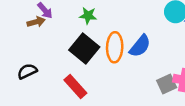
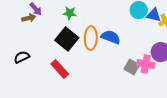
blue semicircle: (140, 46) -> (111, 37), turned -108
gray square: (167, 84) -> (132, 67), turned -35

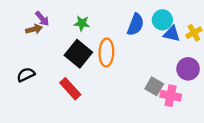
blue triangle: (154, 15) -> (172, 34), moved
blue semicircle: (111, 37) -> (136, 25), moved, turned 90
pink cross: (146, 64) -> (171, 96), moved

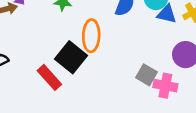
black square: (78, 54) -> (71, 57), moved

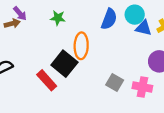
gray square: (147, 75) -> (115, 83), moved

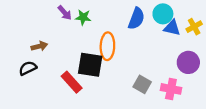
purple arrow: (20, 13) -> (65, 13), moved
brown arrow: (12, 24) -> (39, 46), moved
black square: (64, 64) -> (90, 65), turned -30

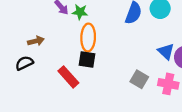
blue triangle: (172, 28) -> (166, 51), moved, turned 30
orange ellipse: (107, 46) -> (88, 37), moved
black square: (90, 65) -> (87, 60), size x0.7

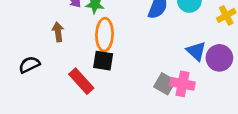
brown arrow: (36, 41) -> (58, 32), moved, turned -84
pink cross: (168, 84) -> (182, 84), moved

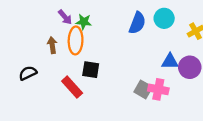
orange ellipse: (105, 35) -> (76, 40), moved
blue triangle: (196, 51) -> (170, 61), turned -42

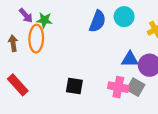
black square: (91, 70) -> (74, 86), moved
red rectangle: (72, 87) -> (18, 85), moved
gray square: (143, 89) -> (136, 87), moved

